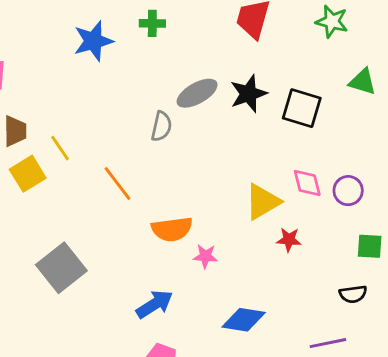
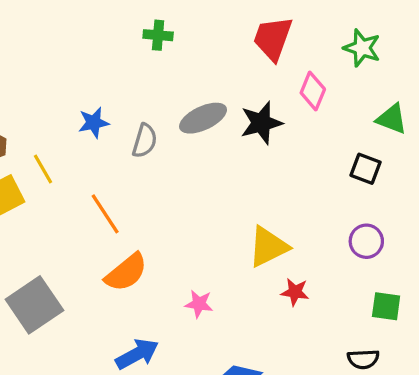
blue star: (93, 41) -> (94, 123), moved, size x0.7
black square: (302, 108) -> (366, 169), moved, size x0.7
gray semicircle: (161, 126) -> (145, 141), moved
pink diamond: (307, 183) -> (313, 91), moved, turned 32
orange semicircle: (172, 229) -> (126, 272), moved, turned -36

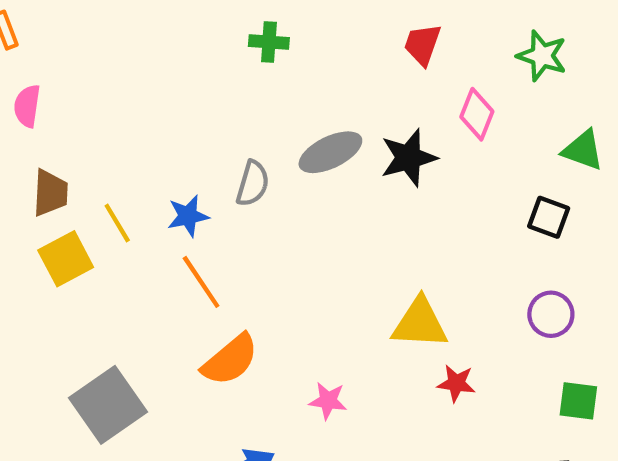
red trapezoid: (273, 38) -> (422, 44), size x0.7
blue star: (94, 123) -> (188, 216), moved
yellow triangle: (268, 247) -> (420, 323), turned 30

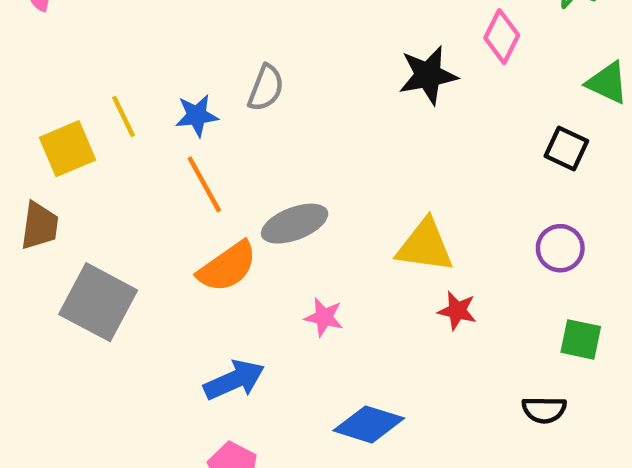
gray ellipse: (330, 152) -> (295, 224), moved
brown trapezoid: (50, 193) -> (40, 226), moved
gray square: (108, 405) -> (98, 302), turned -32

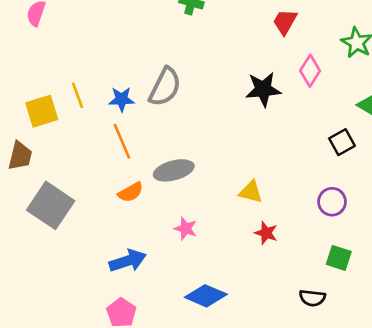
gray semicircle: (266, 88) -> (165, 87), size x1.4
black square: (566, 149) -> (342, 142), turned 30
yellow triangle: (425, 246) -> (251, 192), size x0.7
orange semicircle: (227, 267) -> (131, 192), size x0.7

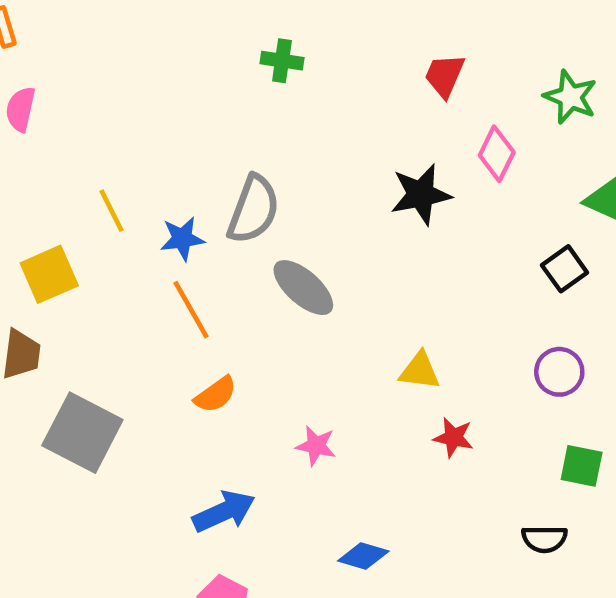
yellow line: (77, 95) -> (111, 211), moved
gray ellipse: (174, 170) -> (303, 288), moved, turned 63
blue diamond: (206, 296) -> (363, 556), size x0.7

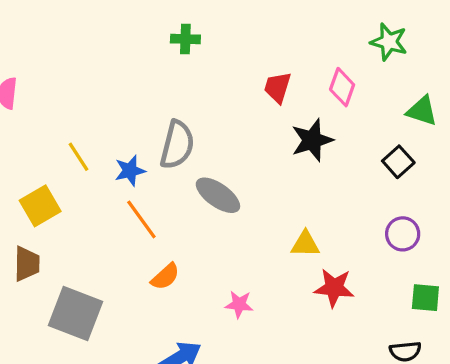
red trapezoid: (445, 76) -> (278, 87), moved
black star: (421, 194) -> (312, 140), moved
red star: (453, 437) -> (334, 288), size x1.4

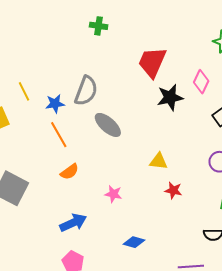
red trapezoid: (278, 87) -> (152, 62), size x1.6
pink diamond: (342, 87) -> (201, 82), moved
red star: (334, 288) -> (173, 190), size x0.7

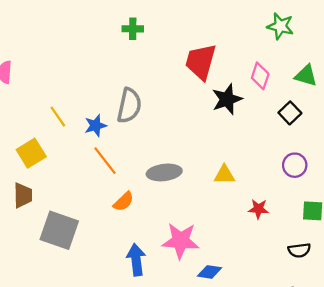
gray ellipse: (108, 125) -> (164, 172), moved, turned -40
red star: (173, 190) -> (258, 209), moved
pink star: (113, 194) -> (181, 241), moved, size x1.8
blue arrow: (73, 223) -> (136, 260), turned -64

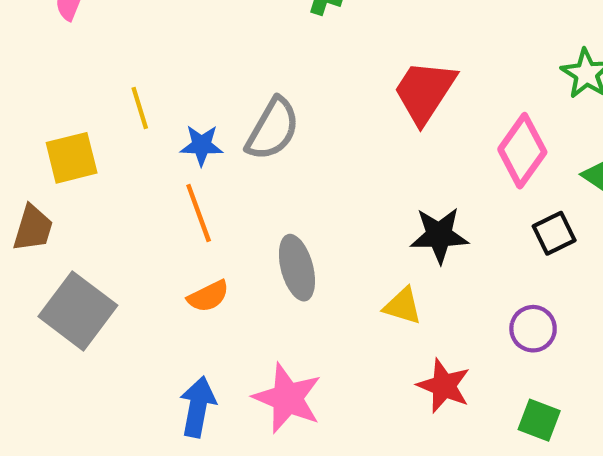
pink diamond: (260, 76) -> (522, 151), size x1.4
black star: (227, 99) -> (439, 235), moved
gray ellipse: (164, 172) -> (297, 268), turned 64
red star: (258, 209) -> (444, 386), size x1.4

